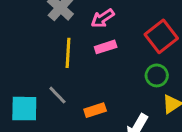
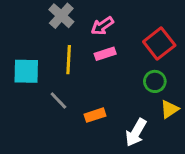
cyan square: (24, 109) -> (26, 71), moved

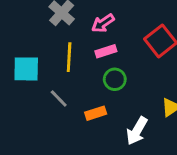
green circle: (155, 81) -> (115, 79), moved

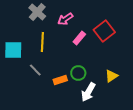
pink rectangle: (106, 51) -> (79, 38), moved, turned -32
green circle: (115, 79) -> (78, 73), moved

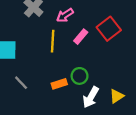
yellow line: (42, 42) -> (53, 41), moved
gray line: (35, 70) -> (21, 83), moved
yellow triangle: (111, 76) -> (117, 96), moved

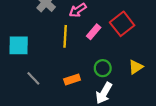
green circle: (80, 76) -> (103, 68), moved
yellow triangle: (117, 96) -> (136, 67), moved

